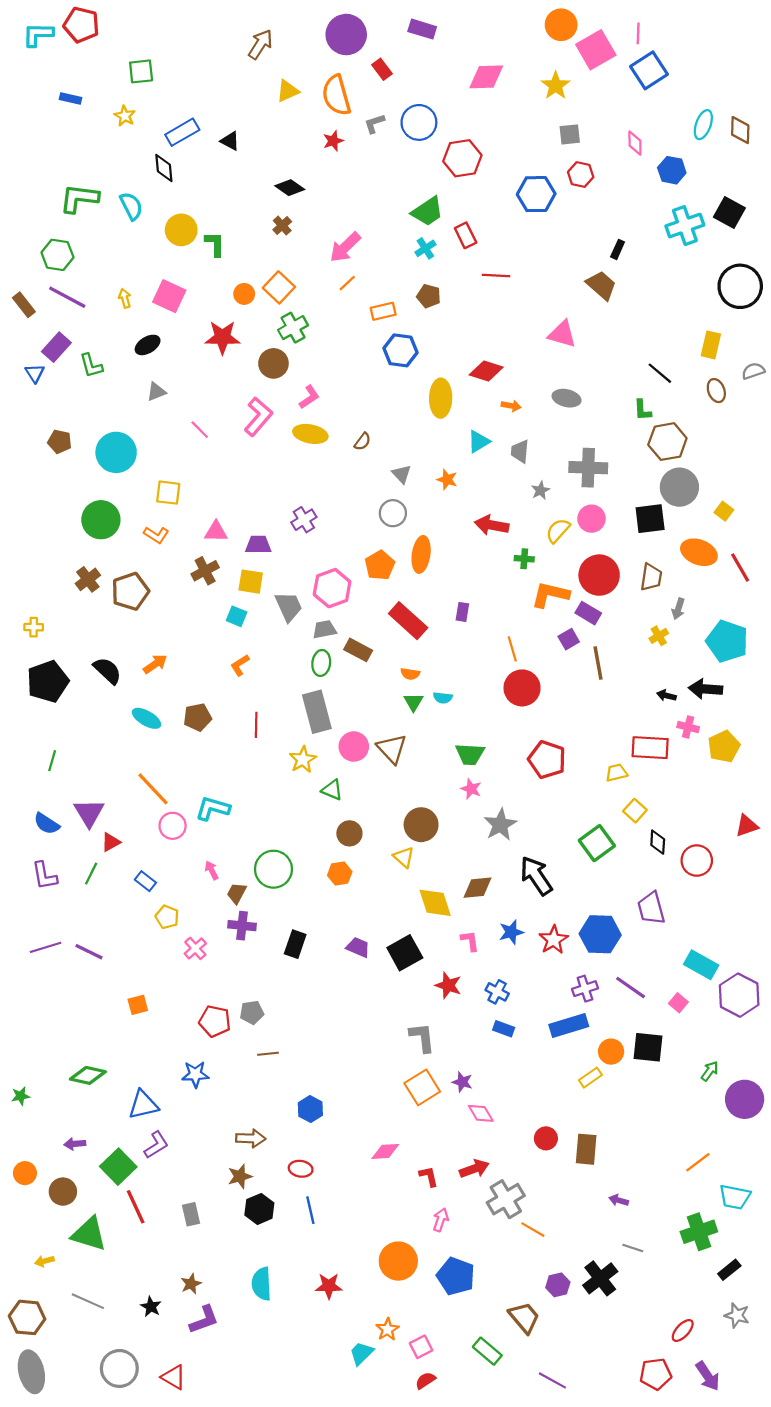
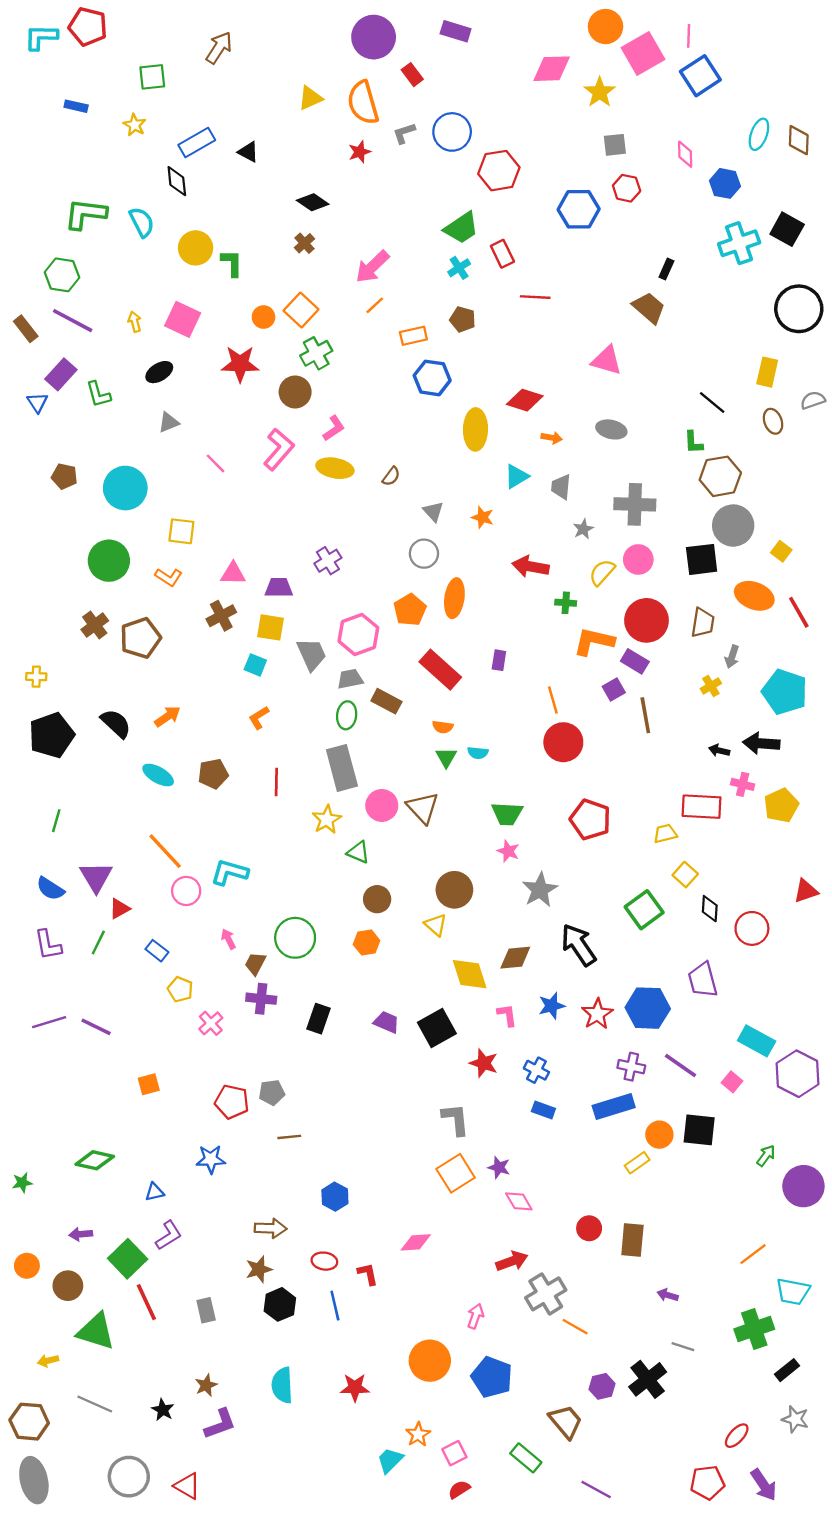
brown arrow: (260, 44) -> (219, 48), moved
pink diamond: (486, 77) -> (552, 69), moved
purple cross: (585, 989) -> (631, 1067), turned 30
blue triangle: (143, 1105) -> (155, 1192), size x0.6
red L-shape: (429, 1176) -> (368, 1274), moved

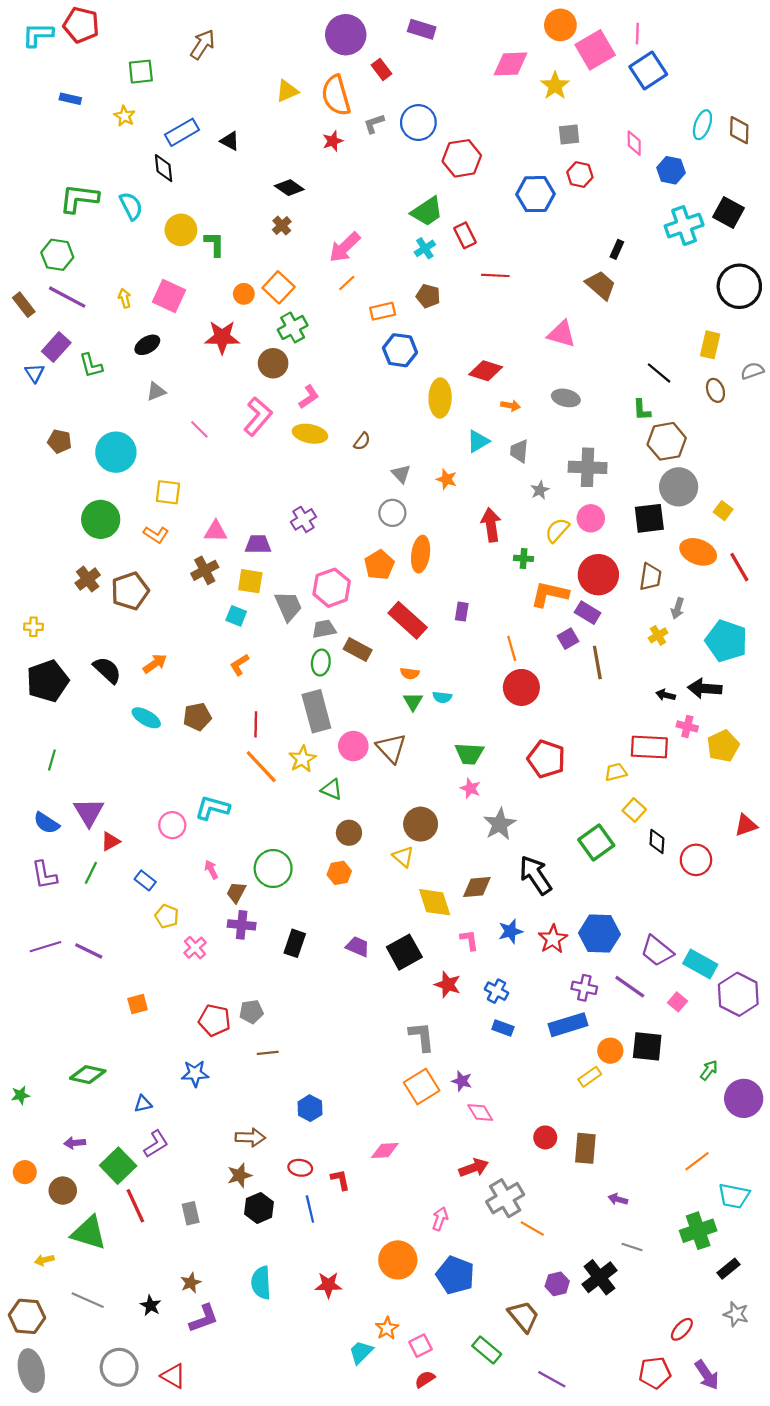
red arrow: (531, 567) -> (491, 525), turned 72
orange line: (165, 851) -> (261, 767), moved
purple trapezoid: (703, 980) -> (657, 951), moved, turned -36

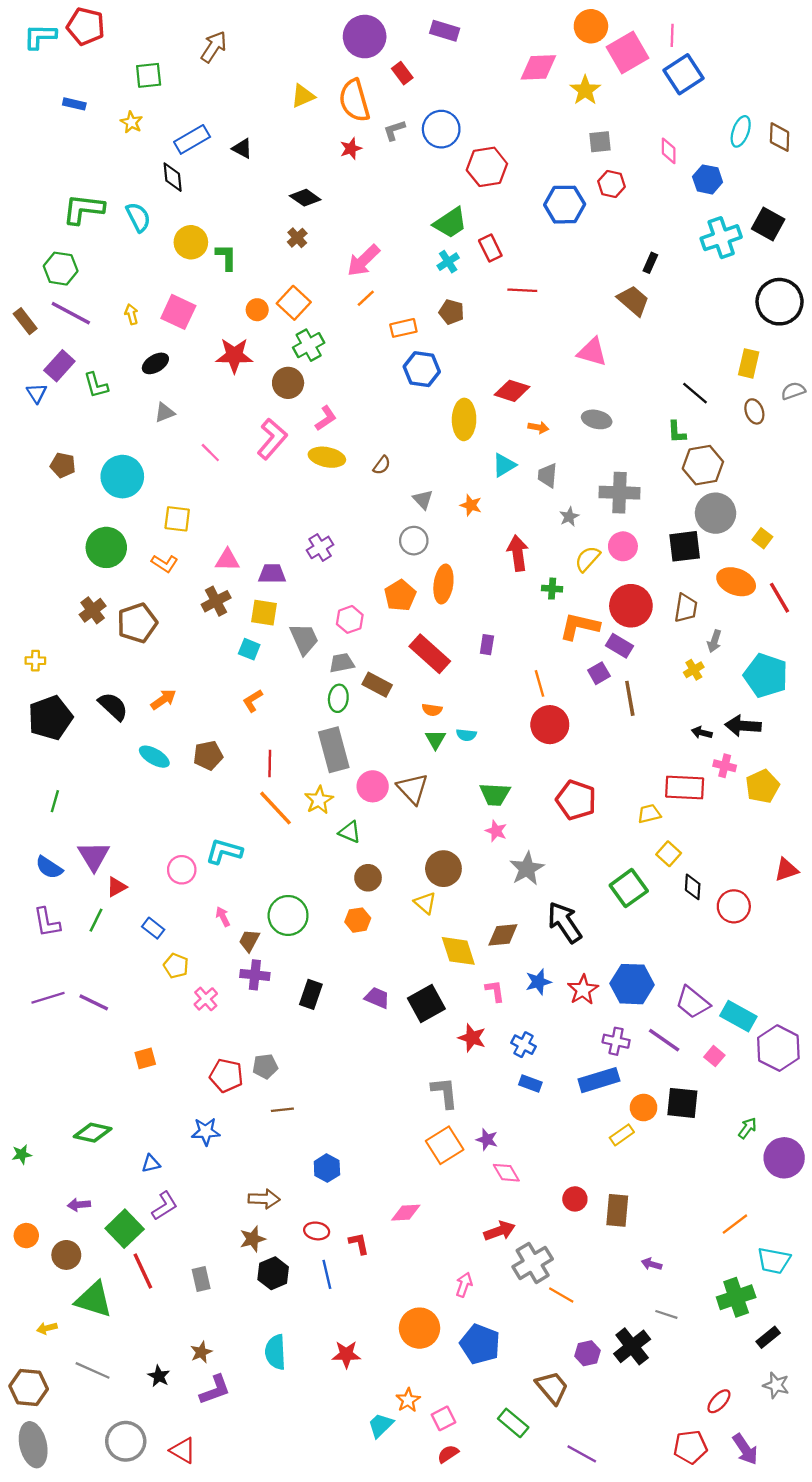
pink hexagon: (332, 588) -> (350, 619), size x0.7

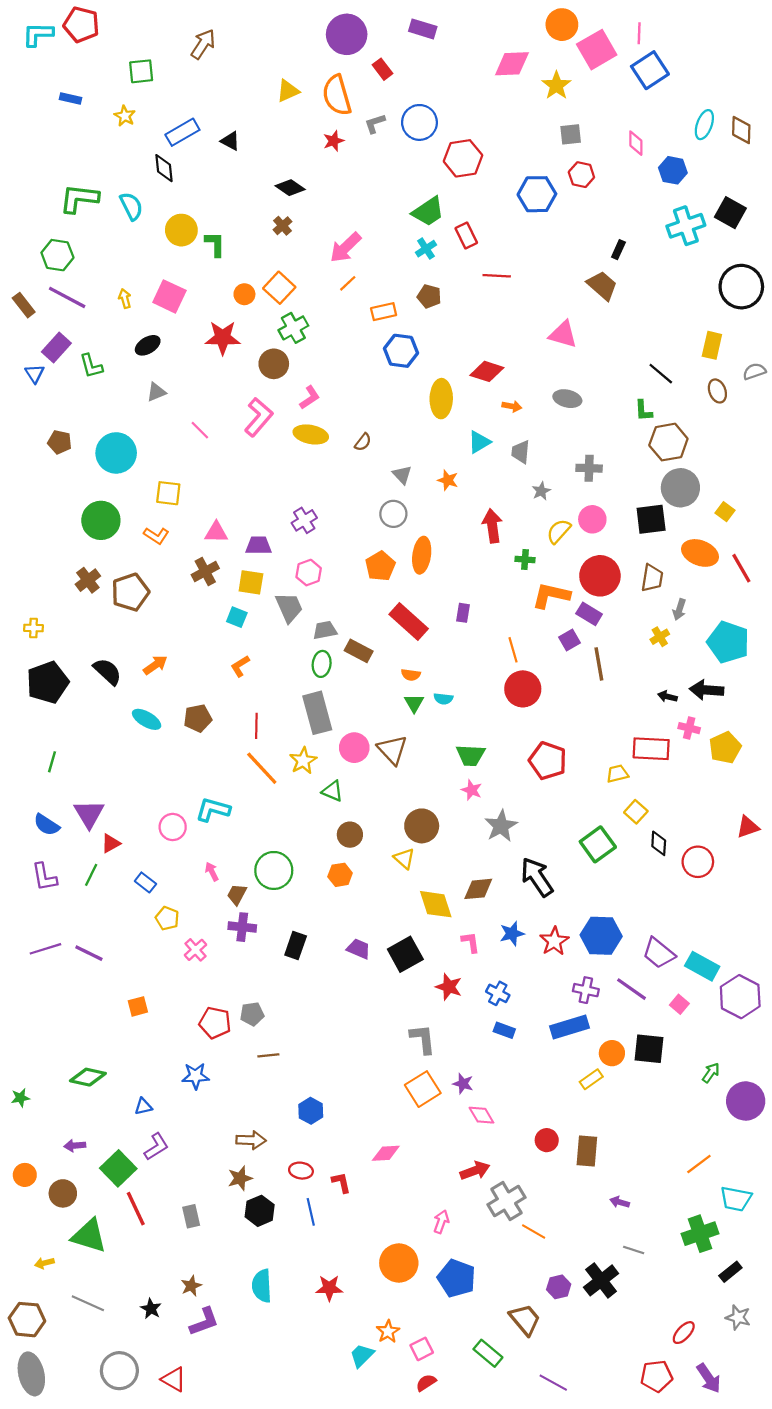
gray cross: (620, 493) -> (589, 468), size x0.7
pink hexagon: (350, 619) -> (309, 573), moved

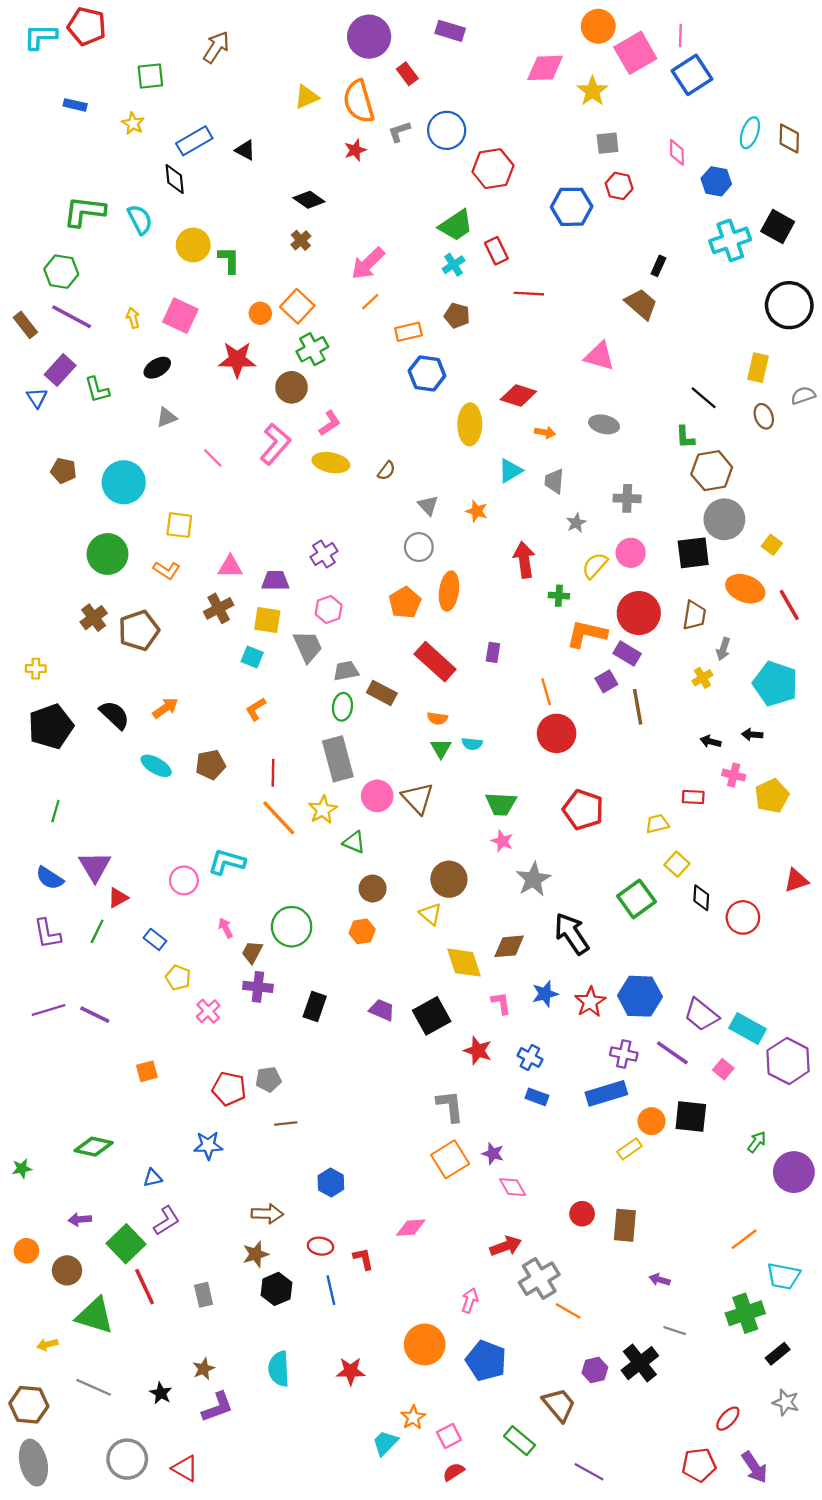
black arrow: (707, 690) -> (752, 735), size x0.6
red rectangle: (651, 749) -> (693, 797), size x0.6

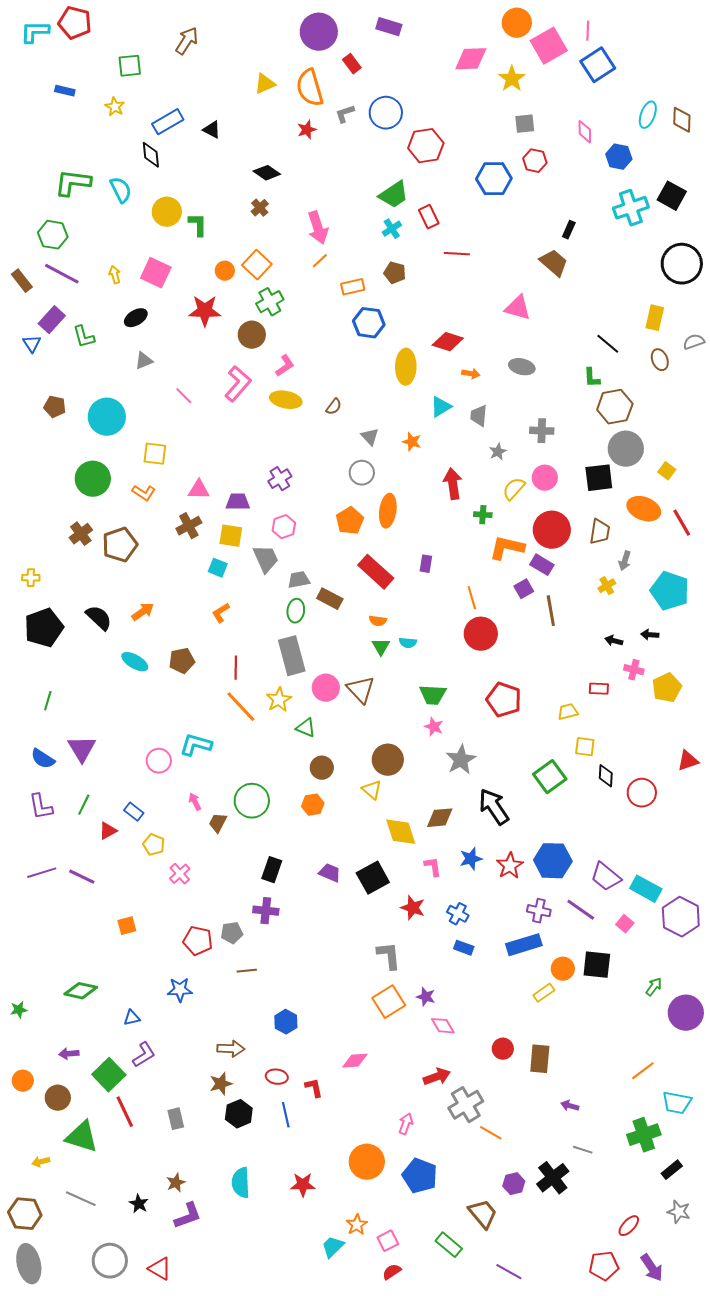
pink arrow: (368, 263) -> (318, 228), turned -64
yellow square: (677, 864) -> (585, 747), turned -35
red triangle: (118, 898) -> (108, 831), moved
purple cross: (258, 987) -> (266, 911), moved

